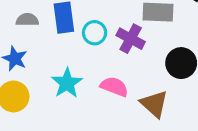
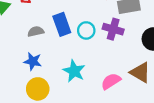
pink semicircle: (114, 87) -> (111, 81), moved, turned -42

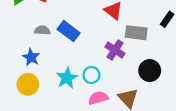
blue rectangle: (62, 24) -> (69, 31), turned -50
cyan circle: (86, 30) -> (91, 75), moved

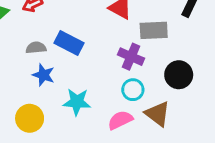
blue star: (31, 57) -> (43, 75), moved
cyan circle: (91, 75) -> (133, 90), moved
cyan star: (67, 78) -> (77, 102), turned -30

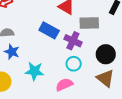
blue rectangle: (69, 43) -> (49, 30), moved
brown triangle: (158, 114) -> (105, 78), moved

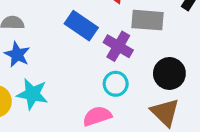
cyan star: (34, 71) -> (32, 94), moved

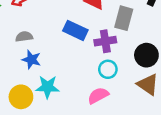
gray rectangle: (148, 20) -> (124, 18), turned -70
purple cross: (118, 46) -> (105, 41), turned -30

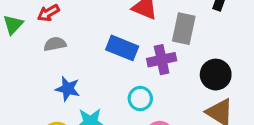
gray semicircle: (24, 37) -> (55, 44), moved
cyan circle: (108, 69) -> (140, 99), moved

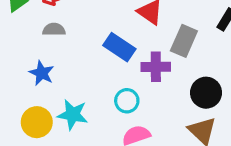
blue star: (68, 89) -> (42, 73), moved

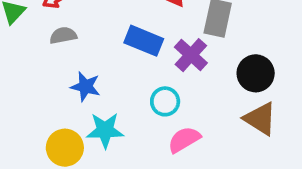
purple cross: (156, 67) -> (191, 55), turned -36
blue star: (42, 73) -> (85, 87), moved

